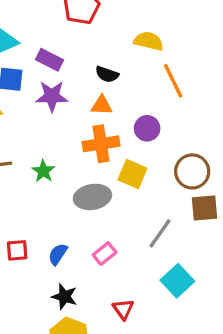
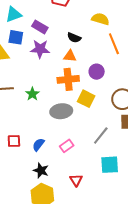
cyan square: (177, 281) -> (110, 165), turned 36

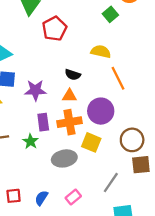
purple rectangle: (40, 27) -> (43, 122), moved, turned 56
purple circle: (97, 72) -> (101, 111), size x1.5

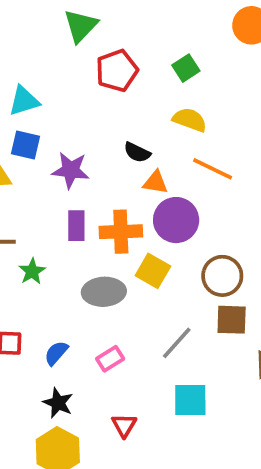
green square: (110, 14) -> (186, 68), moved
orange line: (118, 78) -> (213, 169), turned -45
orange triangle: (70, 96) -> (155, 182), moved
green star: (30, 141) -> (32, 271), moved

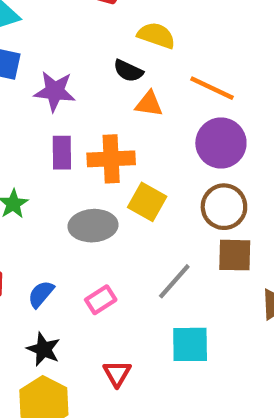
yellow semicircle: (190, 120) -> (156, 35), moved
purple circle: (176, 220) -> (221, 143), moved

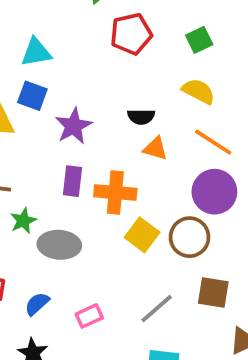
yellow semicircle: (156, 35) -> (198, 91), moved
black semicircle: (128, 71) -> (141, 117), turned -32
purple star: (55, 91) -> (74, 126), turned 30
brown circle: (224, 207) -> (190, 237), moved
gray ellipse: (93, 226) -> (59, 245), moved

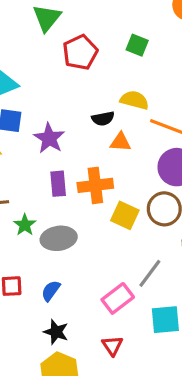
green square: (199, 40) -> (137, 45), turned -30
yellow semicircle: (198, 91) -> (134, 100), moved
pink rectangle: (89, 316) -> (118, 298), moved, size x1.4

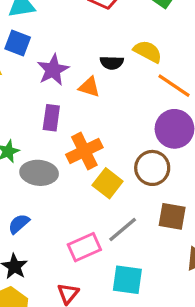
orange triangle: (120, 142) -> (89, 87), moved
orange cross: (95, 185) -> (84, 151), moved, turned -32
yellow square: (125, 215) -> (108, 183), moved

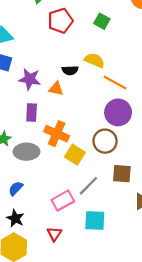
purple star: (53, 70) -> (30, 79), turned -30
orange cross: (84, 151) -> (57, 134), turned -35

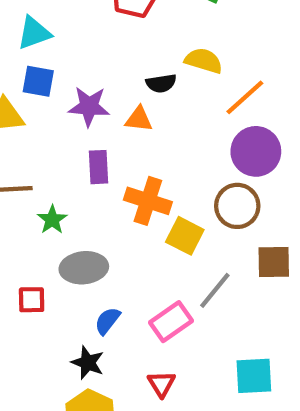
orange line: (115, 82) -> (245, 97), turned -65
gray ellipse: (26, 152) -> (84, 268), moved
blue semicircle: (16, 188) -> (107, 321), moved
cyan square: (95, 221) -> (254, 376), moved

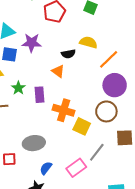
purple star: (89, 106) -> (32, 43), moved
orange triangle: (139, 119) -> (58, 71), turned 32
green star: (52, 220) -> (18, 88), moved

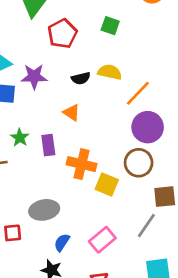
black semicircle: (68, 54) -> (81, 78), moved
gray line: (97, 152) -> (146, 226), moved

